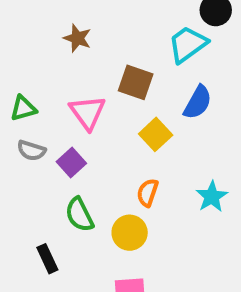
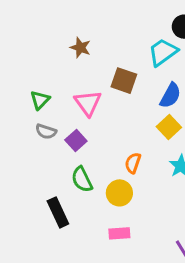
green triangle: (23, 108) -> (40, 100), turned -30
yellow square: (156, 134) -> (169, 127), moved
black rectangle: (47, 259) -> (58, 212), size x1.4

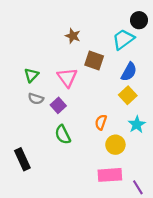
brown star: (80, 48) -> (73, 36), moved
yellow circle: (119, 193) -> (115, 145), moved
black rectangle: (58, 212) -> (22, 159), moved
pink rectangle: (119, 233) -> (110, 175), moved, size x1.5

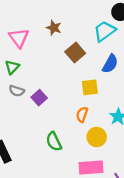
brown square: (94, 61) -> (75, 53), turned 30
pink triangle: (67, 77) -> (19, 38), moved
yellow square: (128, 95) -> (90, 87), moved, turned 36
green semicircle: (63, 135) -> (54, 142), moved

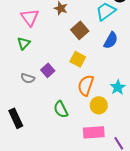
yellow square: (90, 87) -> (78, 59), moved, turned 35
gray semicircle: (17, 91) -> (28, 78), moved
orange semicircle: (82, 114) -> (86, 85), size x1.5

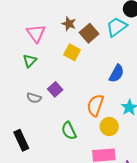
brown square: (80, 30) -> (89, 33), moved
blue semicircle: (111, 40) -> (117, 74), moved
yellow square: (78, 59) -> (72, 52), moved

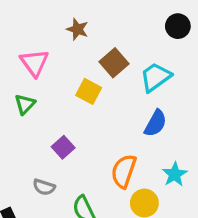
brown star: (69, 24) -> (77, 29), moved
cyan trapezoid: (117, 27) -> (156, 77), moved
gray semicircle: (34, 98) -> (44, 187), moved

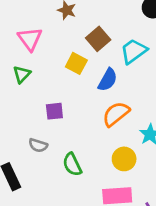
blue semicircle: (156, 123) -> (108, 80), moved
purple square: (63, 147) -> (54, 111), turned 36
orange semicircle: (124, 171) -> (116, 114), moved, turned 32

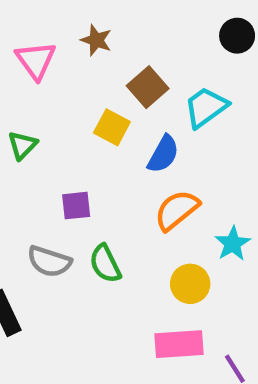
pink triangle: (30, 39) -> (36, 60), moved
gray semicircle: (38, 145) -> (49, 261), size x1.4
green semicircle: (72, 164) -> (105, 264), moved

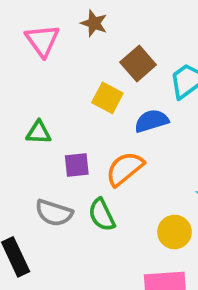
green triangle: (22, 145) -> (39, 132), moved, turned 48
blue semicircle: (163, 154) -> (151, 121), turned -136
orange semicircle: (177, 210) -> (125, 169), moved

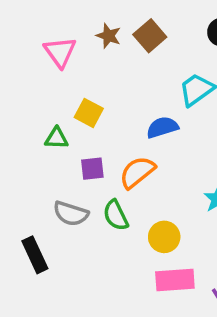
brown square: (138, 63) -> (150, 36), moved
yellow square: (107, 98) -> (89, 113), moved
yellow circle: (174, 232) -> (164, 237), moved

